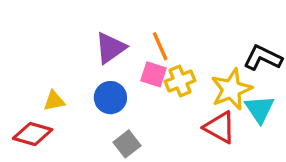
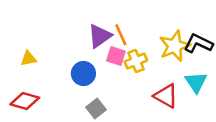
purple triangle: (110, 48) -> (100, 36), moved
yellow star: (231, 89) -> (175, 46), moved
yellow triangle: (54, 101) -> (28, 59), moved

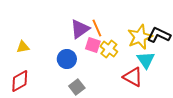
yellow cross: (136, 61) -> (109, 49), turned -30
cyan triangle: (196, 82) -> (146, 60), moved
red diamond: (25, 101) -> (20, 81), turned -45

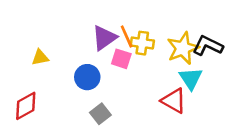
yellow triangle: (23, 47) -> (40, 57), moved
yellow cross: (109, 49) -> (142, 43), moved, turned -30

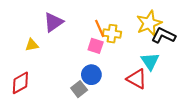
purple triangle: (104, 38) -> (53, 22), moved
yellow star: (183, 48) -> (149, 23), moved
blue circle: (87, 77) -> (91, 75), moved

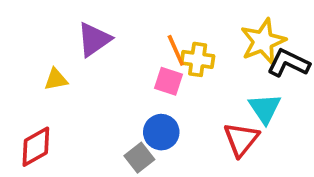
red triangle: (137, 79) -> (241, 139), turned 40

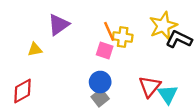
cyan triangle: (265, 108) -> (168, 94), moved
gray square: (139, 158) -> (100, 98), moved

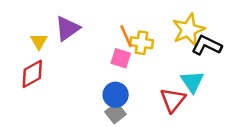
yellow triangle: (35, 49) -> (39, 41), moved, turned -49
red diamond: (23, 91) -> (32, 74), moved
cyan triangle: (168, 94) -> (192, 82), moved

